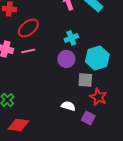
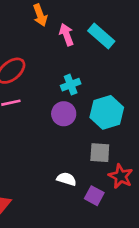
gray square: (85, 80) -> (100, 153), moved
red star: (98, 97) -> (121, 176), moved

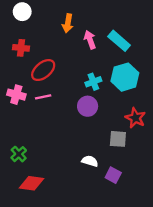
orange arrow: (40, 15) -> (68, 23), turned 30
cyan hexagon: (107, 112) -> (125, 77), moved
red star: (121, 176) -> (135, 118), moved

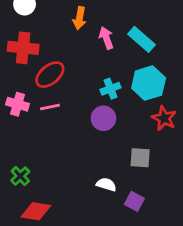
red cross: (21, 48) -> (23, 48), size x1.5
red star: (135, 118) -> (164, 118), moved

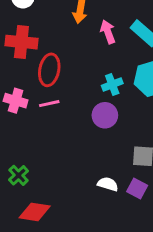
red ellipse: (50, 75) -> (49, 70), turned -40
purple square: (134, 201) -> (137, 188), moved

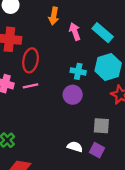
cyan cross: (112, 85) -> (78, 71), turned 32

